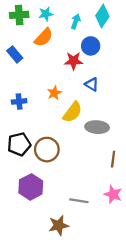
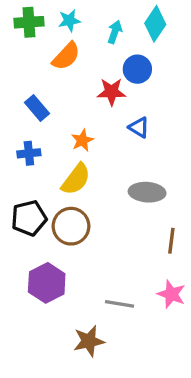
blue rectangle: (15, 54) -> (37, 108), moved
yellow semicircle: (72, 112) -> (76, 179), moved

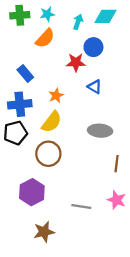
cyan diamond: (155, 24) -> (106, 16), turned 55
blue cross: (29, 153) -> (20, 104), size x1.5
black pentagon: (29, 218) -> (15, 133), moved
brown star: (89, 341) -> (44, 232), moved

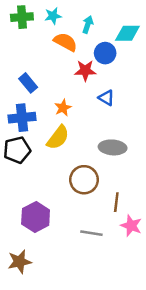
cyan diamond: (106, 16) -> (127, 33), moved
orange semicircle: (45, 38) -> (65, 42), moved, turned -105
brown circle: (48, 154) -> (84, 180), moved
brown line: (117, 164) -> (116, 202), moved
brown star: (44, 232) -> (19, 262), moved

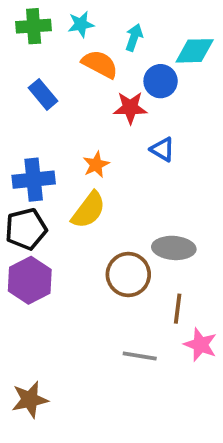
blue rectangle: (28, 83) -> (43, 94), moved
gray ellipse: (113, 147) -> (174, 248), moved
purple hexagon: (36, 217) -> (30, 280), moved

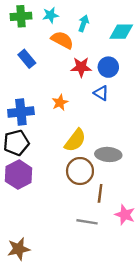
blue circle: (161, 81) -> (108, 67), moved
yellow semicircle: (89, 210) -> (75, 140), moved
brown line: (178, 309) -> (100, 193), moved

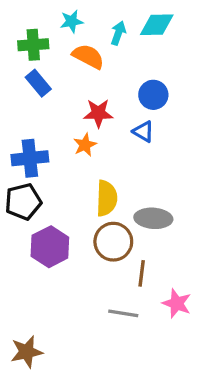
green cross: (21, 16) -> (33, 45), moved
cyan diamond: (121, 32) -> (157, 25), moved
red star: (81, 67) -> (98, 113), moved
yellow semicircle: (75, 140) -> (107, 198), turned -35
purple hexagon: (19, 175) -> (50, 247), moved

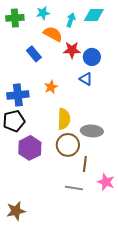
green cross: (33, 45) -> (15, 18), moved
blue rectangle: (38, 83) -> (34, 54), moved
red star: (98, 113) -> (72, 50), moved

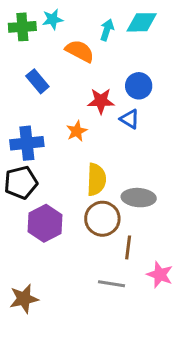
cyan star: (43, 13) -> (53, 19), moved
red star: (72, 50) -> (101, 101), moved
blue rectangle: (34, 54) -> (37, 81), moved
brown star: (16, 211) -> (24, 299), moved

